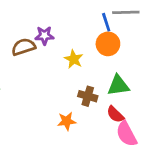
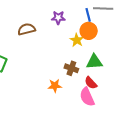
purple star: (44, 36) -> (58, 18), moved
yellow star: (74, 59) -> (77, 40), moved
pink semicircle: (126, 134) -> (87, 97), moved

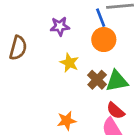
brown semicircle: (27, 29) -> (18, 48), turned 126
yellow star: (77, 40) -> (69, 63), moved
brown cross: (71, 68) -> (97, 80), moved, turned 32

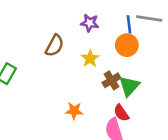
brown semicircle: (18, 48) -> (54, 46), moved
green triangle: (117, 81) -> (129, 86), turned -50

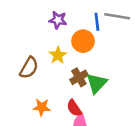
orange circle: (127, 45) -> (83, 41), moved
brown semicircle: (54, 46) -> (29, 68), moved
red semicircle: (121, 113) -> (74, 108), moved

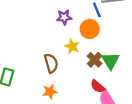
brown semicircle: (29, 68) -> (51, 63), turned -30
orange star: (42, 107) -> (50, 92), moved

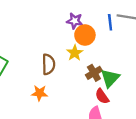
orange circle: (90, 29) -> (85, 35), moved
red semicircle: (98, 86) -> (102, 96), moved

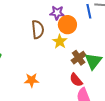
brown semicircle: (49, 64) -> (38, 29), moved
red semicircle: (102, 96) -> (76, 80), moved

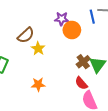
brown semicircle: (38, 29) -> (26, 35), moved, turned 54
yellow star: (60, 41) -> (38, 49), moved

